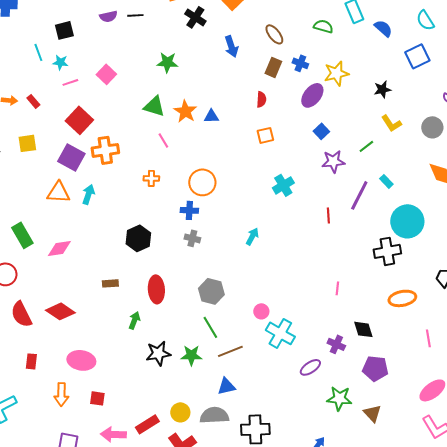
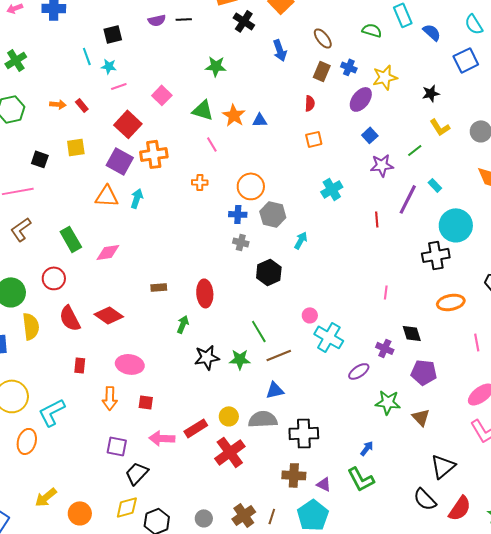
pink square: (106, 74) -> (162, 95), moved
black hexagon: (138, 238) -> (269, 272), moved
gray hexagon: (211, 291) -> (273, 214), moved

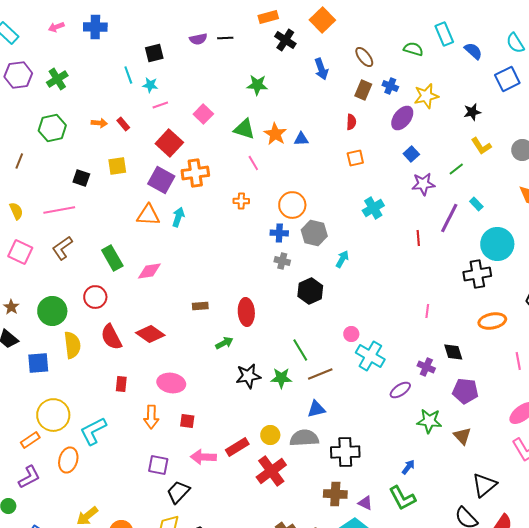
green arrow: (183, 324) -> (224, 343), turned 42

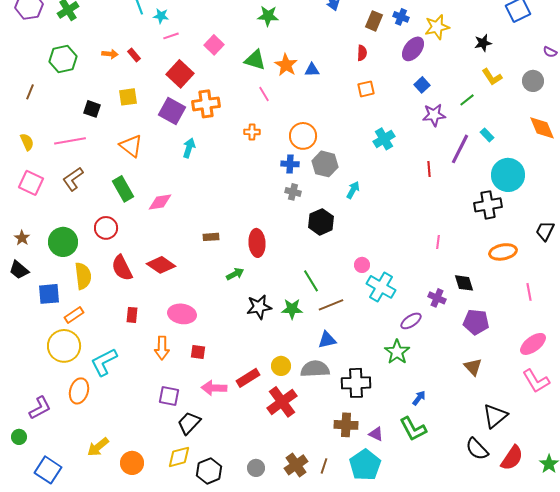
orange triangle: (148, 215) -> (131, 146), moved, turned 35
green star: (429, 421) -> (397, 352), moved, turned 30
orange rectangle: (30, 440) -> (74, 315), moved

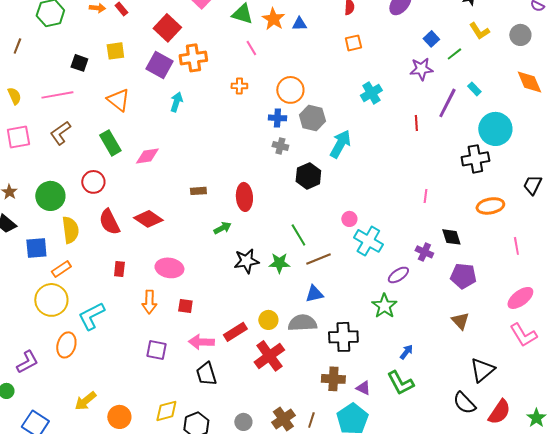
blue square: (422, 85) -> (431, 39), moved
pink square: (31, 183) -> (18, 137), turned -35
cyan arrow: (353, 190) -> (340, 144), size x1.6
black trapezoid: (189, 423) -> (206, 374), moved, turned -60

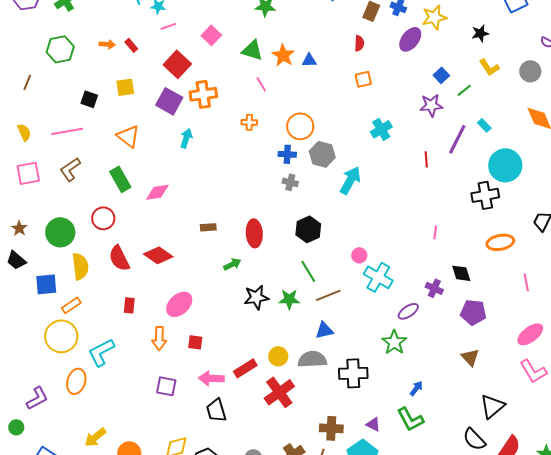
black hexagon: (308, 176) -> (308, 229), moved
pink ellipse: (169, 268) -> (179, 304), turned -52
brown cross: (333, 379) -> (331, 428), moved

